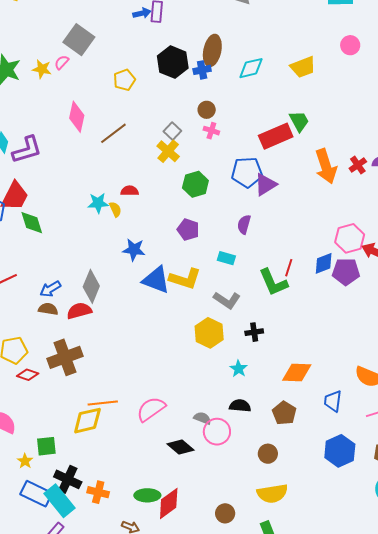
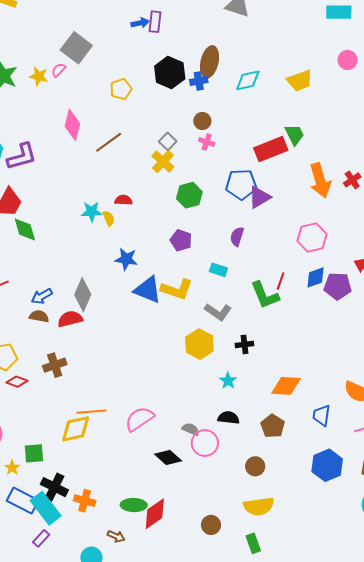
pink hexagon: (350, 238) -> (312, 237), moved
brown cross: (65, 357) -> (55, 365), size x0.7

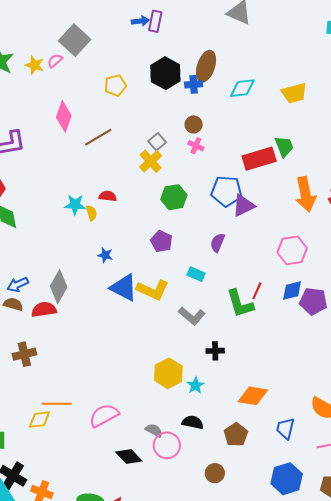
blue star: (126, 259) -> (105, 255), size x0.7
yellow hexagon: (199, 344) -> (168, 373), moved
yellow diamond: (76, 429) -> (39, 420), size x0.7

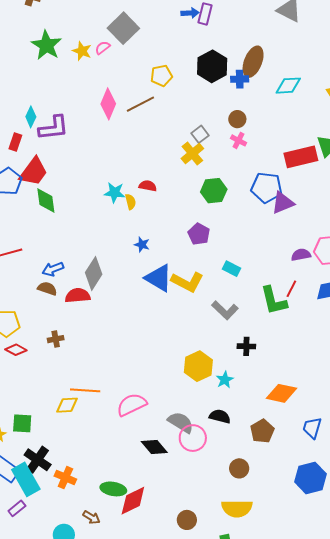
brown line: (98, 137) -> (140, 104), moved
purple semicircle: (218, 243) -> (301, 255), moved, turned 54
brown cross: (24, 354) -> (56, 339), size x0.7
gray semicircle: (154, 430) -> (181, 422), size x1.5

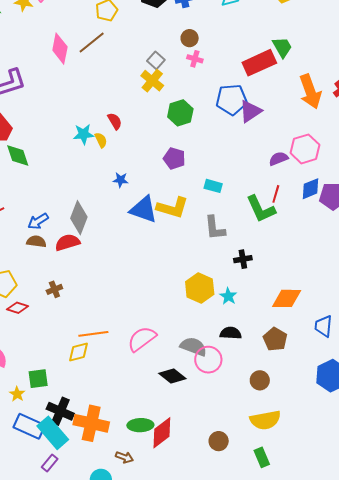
red semicircle: (148, 186) -> (115, 121), turned 60
gray L-shape: (225, 310) -> (215, 228), turned 52
orange cross: (65, 478) -> (91, 423), size x1.6

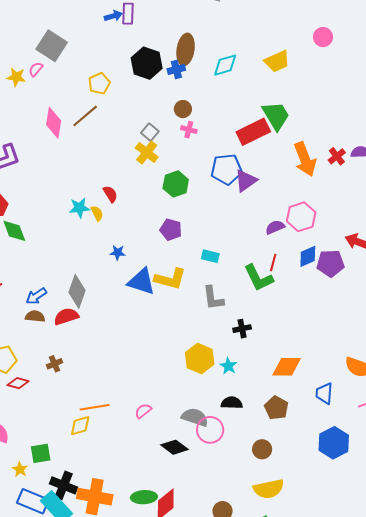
green trapezoid: (282, 47) -> (276, 116), size x1.4
pink semicircle: (142, 339) -> (143, 411), size x0.6

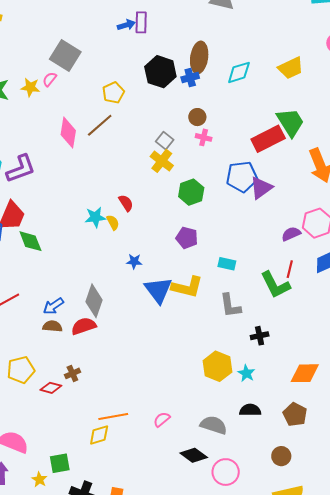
blue triangle: (141, 282) -> (158, 290), turned 36
red diamond: (18, 383) -> (51, 388), moved
pink circle: (210, 430) -> (226, 472), moved

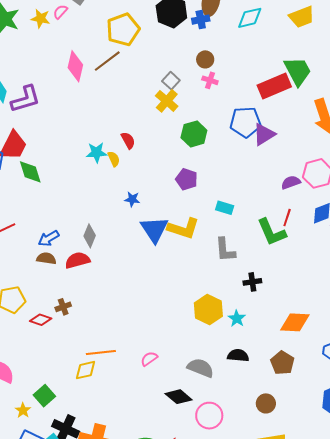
yellow pentagon: (113, 93) -> (123, 29), size x1.5
gray diamond: (94, 301) -> (90, 236), size x0.7
green square: (60, 463) -> (44, 396), turned -35

